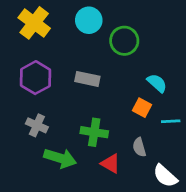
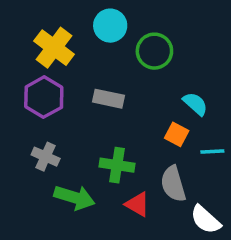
yellow cross: (34, 23) -> (54, 48), moved
gray semicircle: (139, 147) -> (173, 184), size x1.5

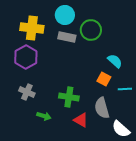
yellow cross: (54, 48) -> (32, 28), turned -30
gray rectangle: (109, 99) -> (67, 37), moved
green arrow: (74, 197) -> (44, 116), size x0.6

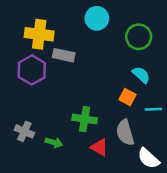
cyan circle: (65, 15) -> (97, 18), moved
green circle: (91, 30) -> (139, 37), moved
gray rectangle: (67, 37) -> (64, 55), moved
gray cross: (27, 92) -> (24, 131), moved

